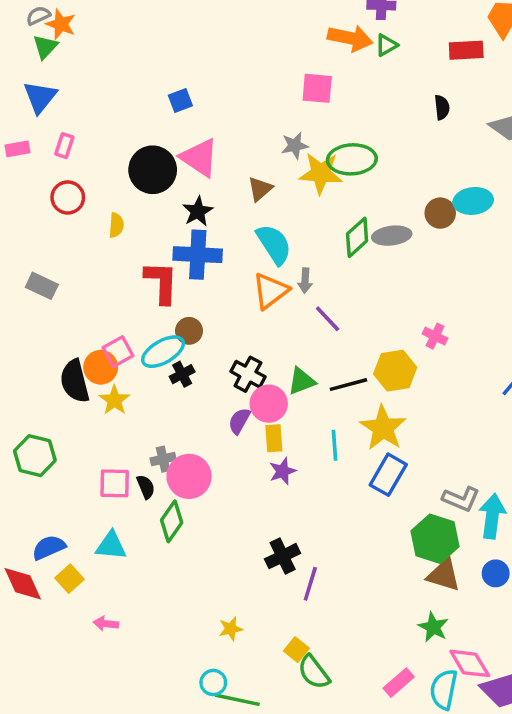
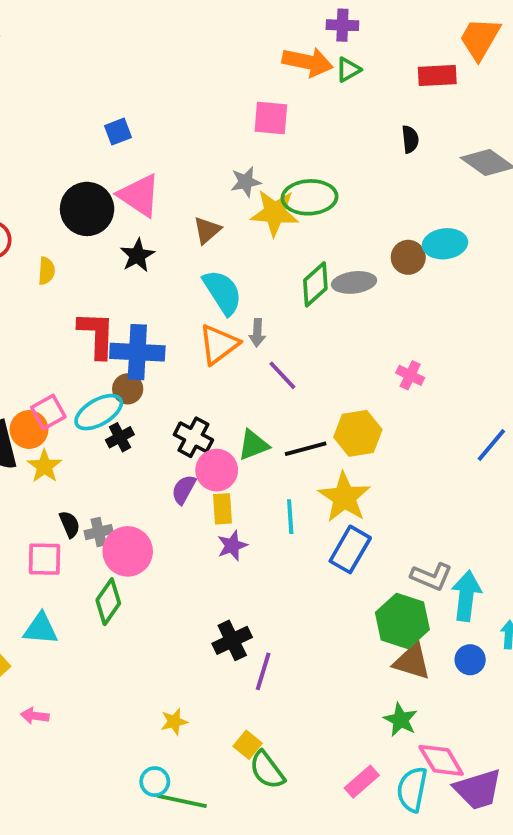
blue cross: (198, 255) -> (137, 352), moved
pink cross: (435, 336) -> (410, 375), moved
black semicircle: (146, 487) -> (70, 524), moved

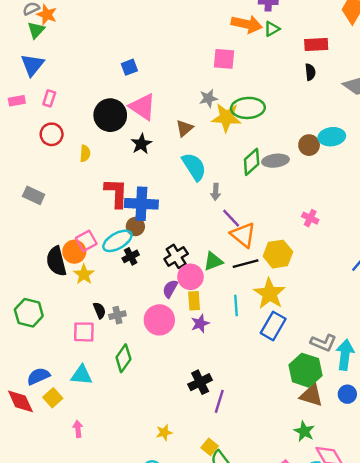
red rectangle: (437, 75) -> (316, 44), moved
orange triangle: (219, 344) -> (243, 235), moved, turned -44
black cross: (193, 437) -> (176, 256), turned 30
pink circle: (128, 551) -> (159, 320), moved
pink arrow: (35, 716) -> (78, 429), turned 77

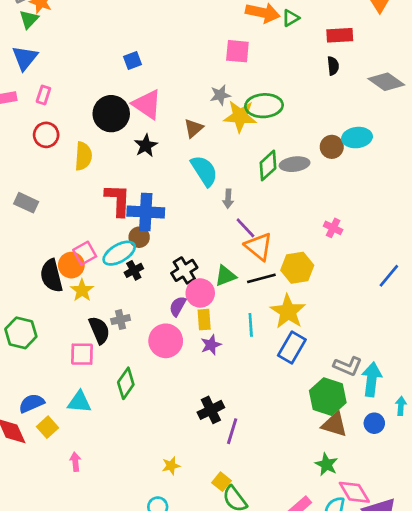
yellow semicircle: (85, 153) -> (83, 156), size x1.5
black semicircle: (99, 310) -> (99, 330), size x1.5
gray cross: (117, 315) -> (121, 320), moved

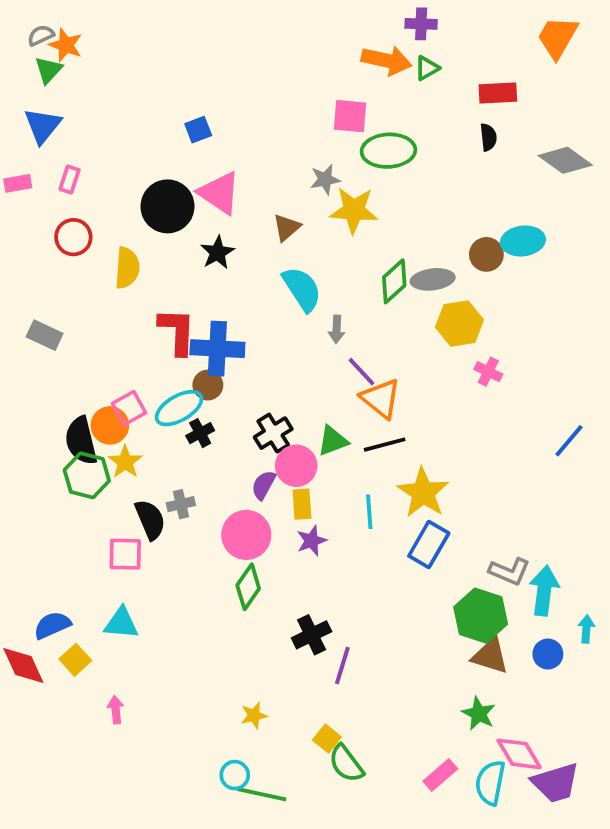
green ellipse: (264, 106) -> (388, 151), moved
yellow hexagon: (297, 268) -> (460, 324), moved
green hexagon: (21, 333) -> (87, 475), moved
green diamond: (126, 383) -> (248, 587), moved

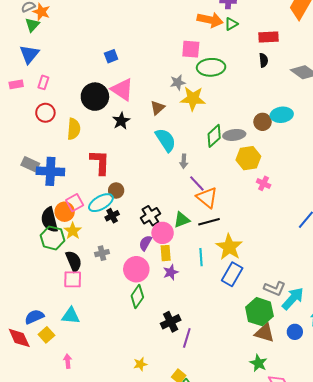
blue cross: (217, 349) -> (50, 171), moved
black semicircle: (150, 520) -> (74, 261), moved
cyan arrow: (544, 591) -> (293, 299), turned 35

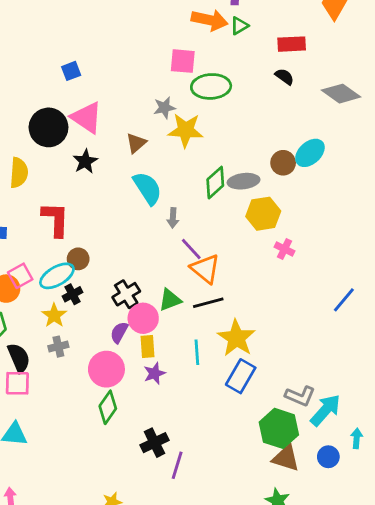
black semicircle: (264, 60) -> (285, 77), turned -48
cyan ellipse: (282, 115) -> (310, 153), turned -35
yellow star: (73, 231) -> (54, 315), moved

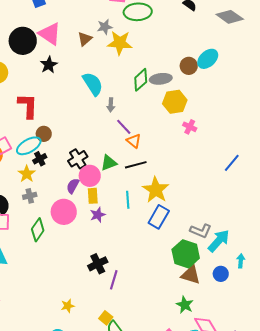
brown triangle: (136, 143) -> (85, 39), moved
orange triangle: (205, 269) -> (134, 141), size x0.7
green diamond: (108, 407) -> (38, 230), moved

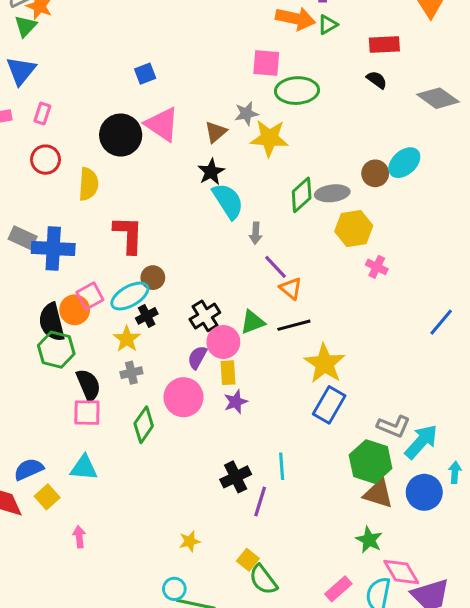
black star: (49, 65) -> (211, 172), moved
cyan line: (128, 200) -> (282, 466), moved
blue circle: (221, 274) -> (424, 492), size x1.5

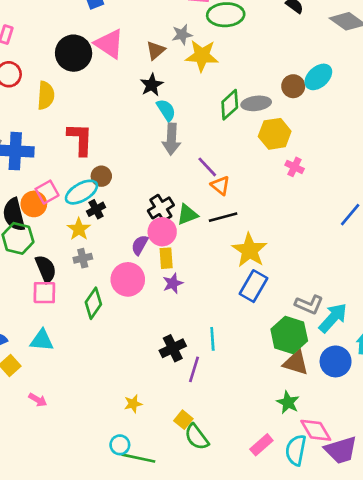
cyan semicircle: (228, 201) -> (166, 110), size x0.7
gray arrow: (256, 233) -> (171, 139), moved, size x1.6
black cross: (205, 316) -> (161, 208), moved
pink arrow: (79, 537) -> (38, 400), turned 126

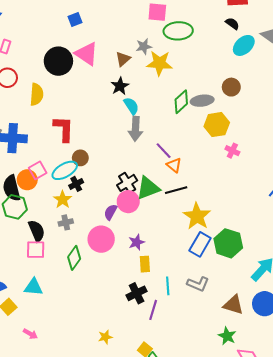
cyan ellipse: (318, 77) -> (244, 45), moved
green triangle: (187, 215) -> (148, 188), size x1.4
yellow rectangle: (166, 258) -> (145, 264), moved
gray L-shape: (309, 305) -> (198, 284), moved
green hexagon: (289, 335) -> (228, 243), moved

